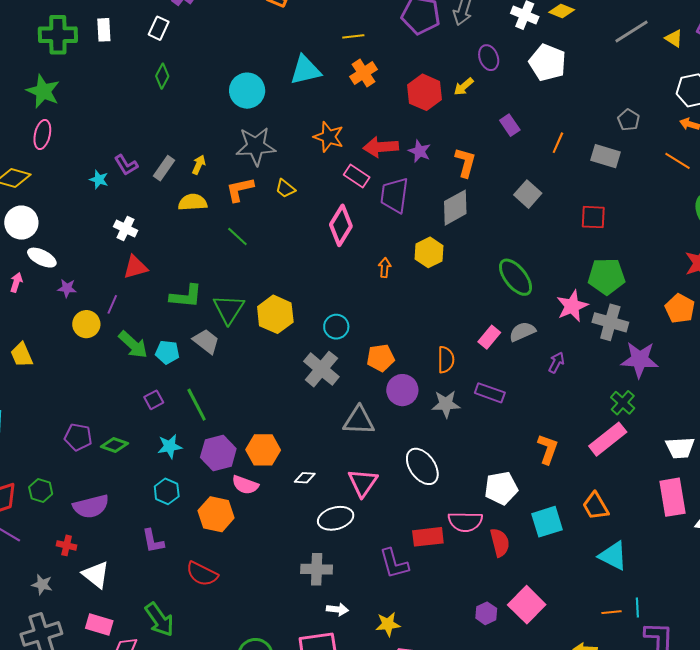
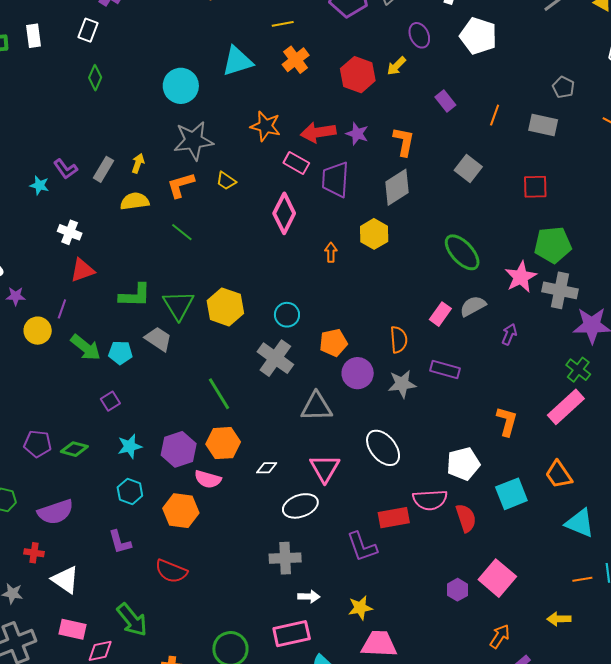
green line: (197, 405) -> (219, 394), moved

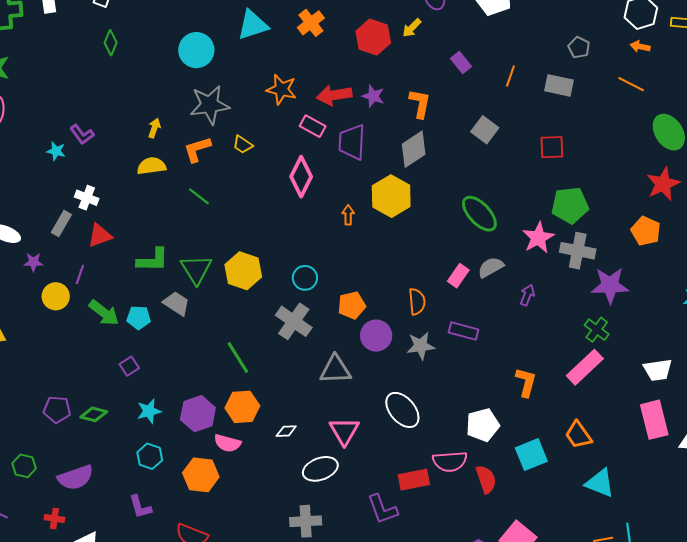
gray rectangle: (104, 169) -> (61, 223), moved
yellow hexagon: (374, 234) -> (391, 196), size x1.4

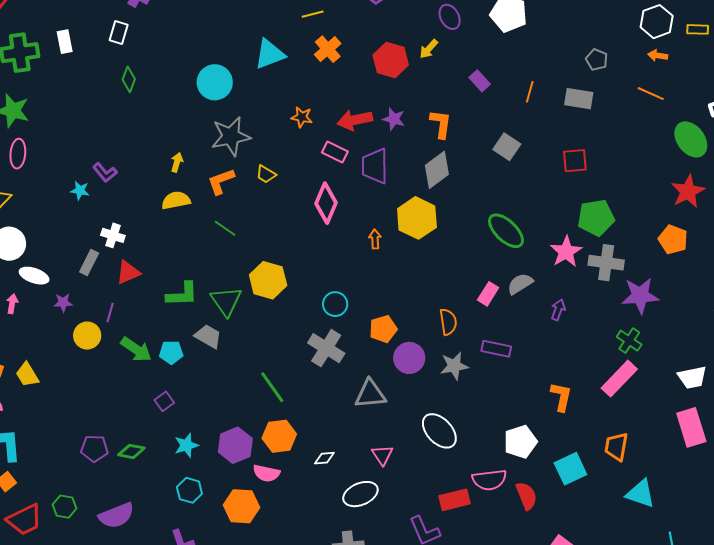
orange star: (281, 89) -> (302, 117), size x0.7
yellow hexagon: (243, 271) -> (268, 280), moved
pink triangle: (344, 431) -> (382, 455), size x0.7
orange trapezoid: (578, 435) -> (616, 447), turned 48

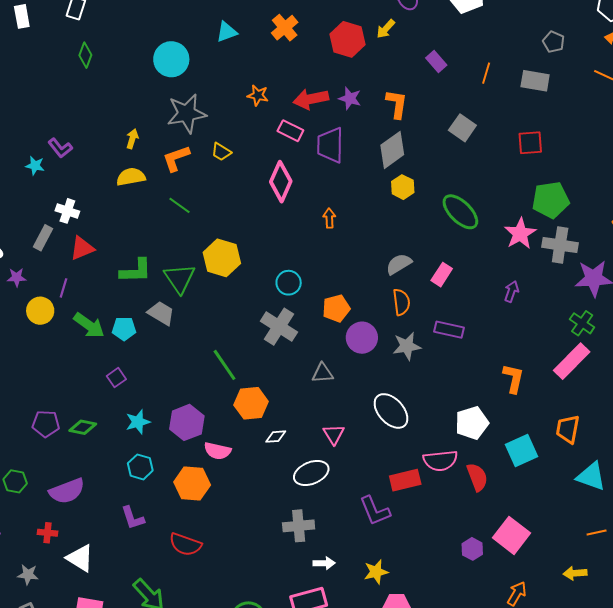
cyan triangle: (270, 54) -> (227, 32), size x0.7
yellow hexagon: (417, 218) -> (403, 187), moved, size x0.6
gray semicircle: (520, 284) -> (399, 264), moved
gray triangle: (370, 394) -> (322, 373), size x0.7
orange hexagon: (279, 436) -> (251, 403), moved

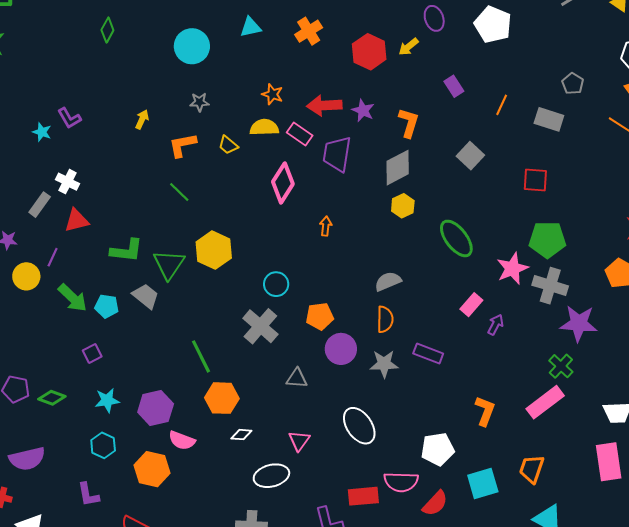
gray star: (187, 113) -> (199, 102), size x0.5
yellow semicircle: (131, 177) -> (264, 127), moved
pink rectangle: (442, 275) -> (471, 305), moved
red semicircle: (477, 477) -> (435, 503), turned 56

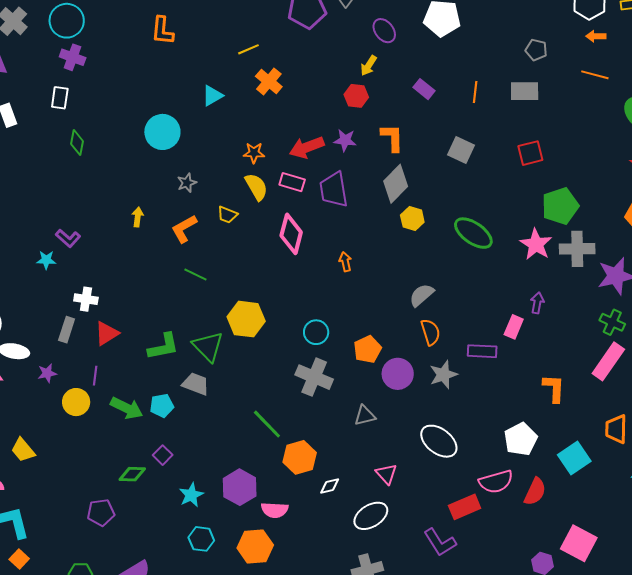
red hexagon: (369, 52) -> (356, 96), moved, size x0.7
yellow semicircle: (264, 127) -> (256, 187), turned 80
pink rectangle: (471, 305) -> (514, 327), moved
green diamond: (52, 398) -> (132, 474), moved

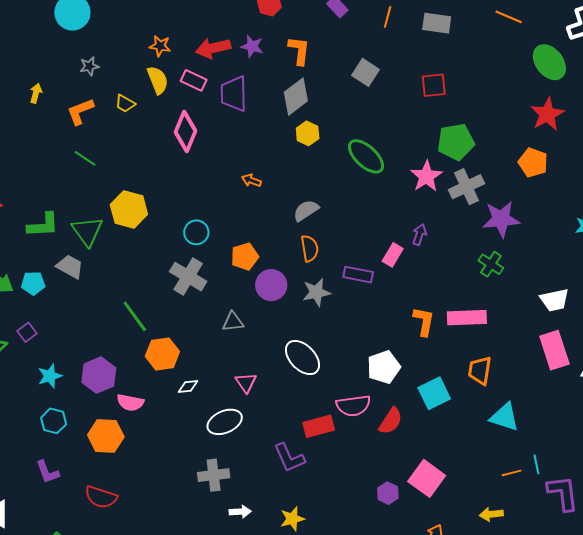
gray cross: (577, 249) -> (467, 187), turned -32
orange arrow: (345, 262) -> (251, 180), moved, turned -66
pink rectangle: (608, 361) -> (467, 318), moved, turned 45

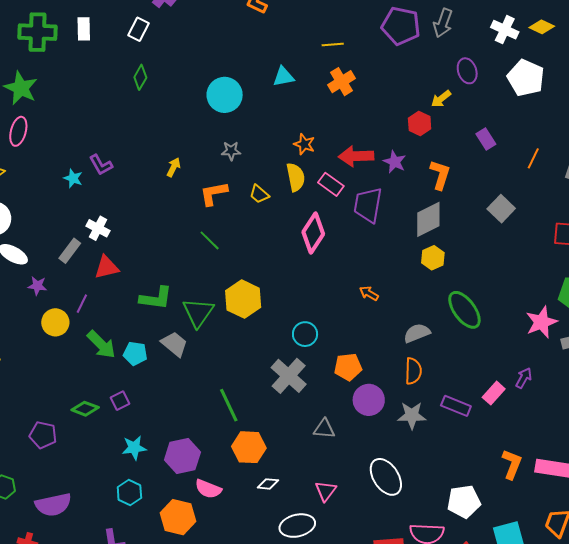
green ellipse: (366, 156) -> (464, 310), moved

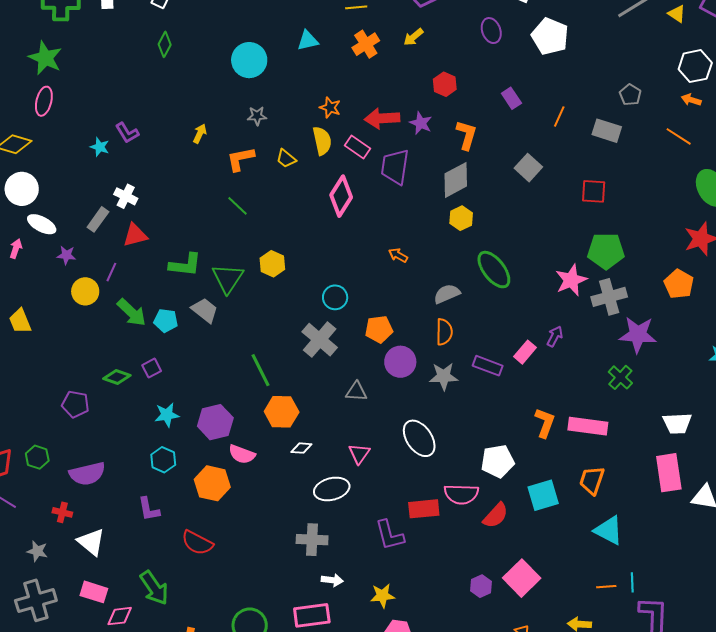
yellow arrow: (441, 99) -> (413, 37), moved
yellow hexagon: (243, 299) -> (272, 264), size x0.7

